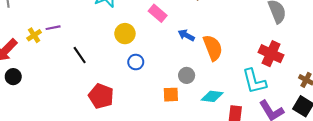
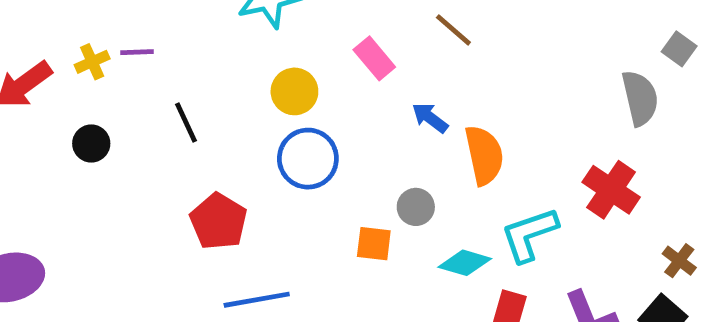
blue circle: (136, 62) -> (308, 159), size x1.6
black circle: (13, 77) -> (91, 143), moved
cyan L-shape: (254, 81) -> (529, 235), moved, turned 76

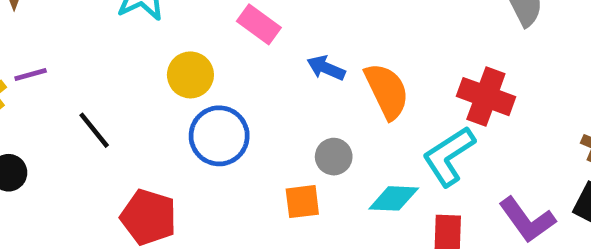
red cross: (611, 190) -> (486, 97), moved

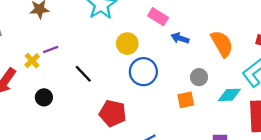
blue arrow: (326, 68) -> (180, 38), moved

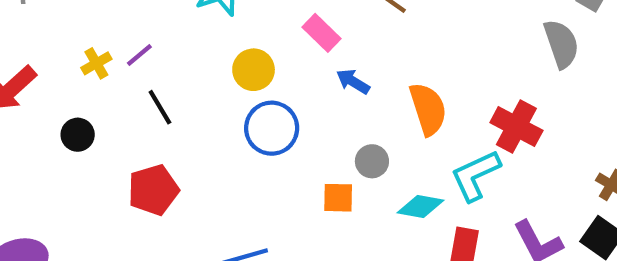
purple line: (51, 50) -> (139, 55), moved, turned -32
yellow cross: (32, 61) -> (96, 63), moved
red pentagon: (113, 113) -> (153, 190), moved, turned 30

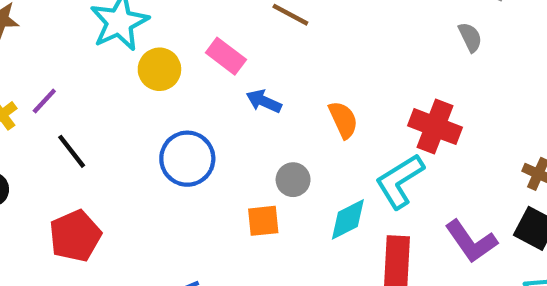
gray semicircle: (561, 44) -> (470, 37), size x0.6
yellow circle: (254, 70) -> (159, 69), moved
orange semicircle: (428, 109) -> (343, 120), size x0.7
cyan diamond: (421, 206) -> (348, 219), turned -30

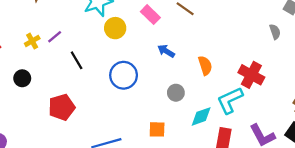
pink rectangle: (226, 56) -> (150, 15), moved
black line: (72, 151) -> (77, 60), moved
orange square: (263, 221) -> (157, 129), moved

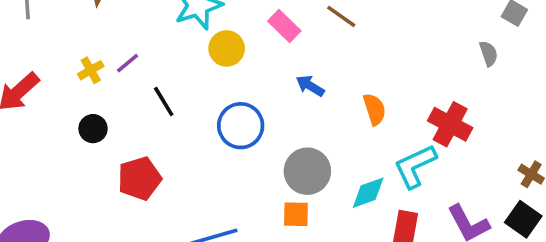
black circle: (22, 78) -> (93, 129), moved
gray circle: (176, 93) -> (307, 171), moved, size x1.6

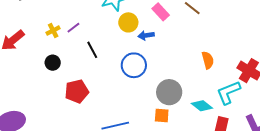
blue arrow: (310, 86) -> (146, 35), moved, turned -42
cyan diamond: (368, 193) -> (202, 106), turned 55

